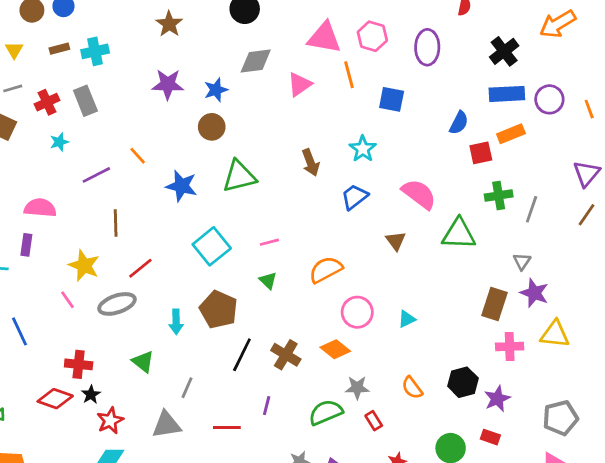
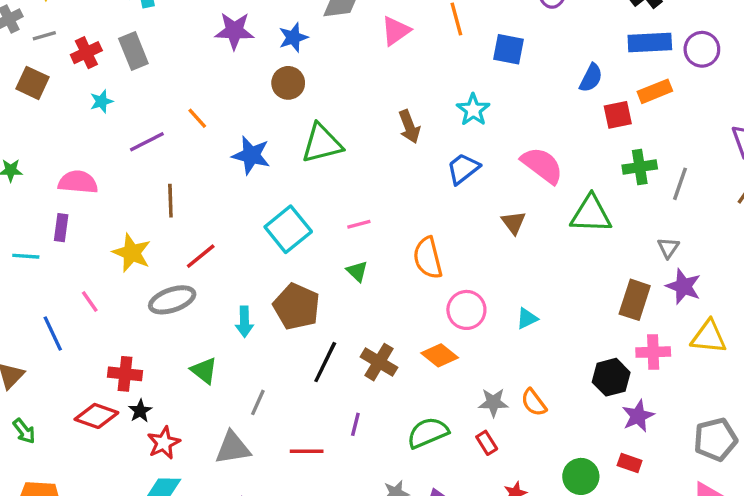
orange semicircle: (326, 270) -> (428, 258), turned -76
pink line: (68, 300) -> (90, 302), moved
black hexagon: (463, 382) -> (611, 377), moved
gray star: (357, 388) -> (493, 402), moved

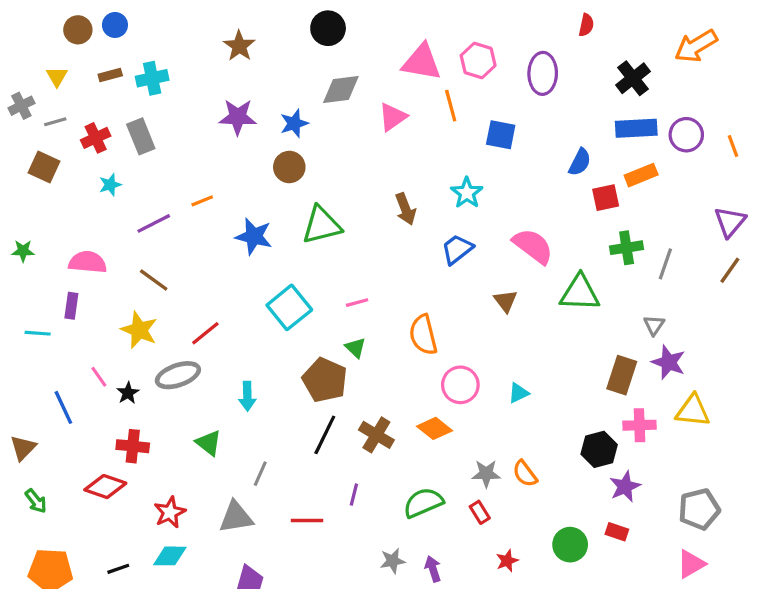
orange line: (197, 118) -> (202, 201), turned -70
brown line: (170, 201) -> (154, 280), moved, turned -52
brown pentagon: (297, 307) -> (325, 380), moved
black star: (140, 411) -> (128, 393), moved

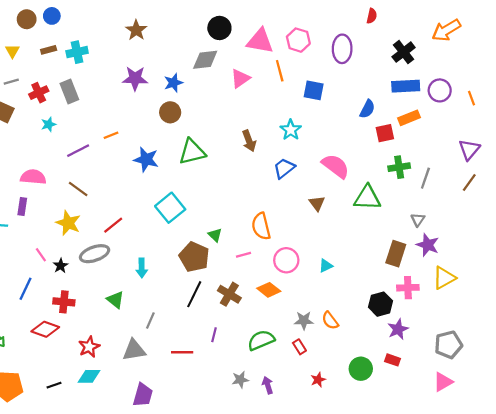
black circle: (328, 28) -> (219, 28), moved
pink line: (357, 303) -> (244, 255), moved
blue line: (63, 407) -> (26, 289), moved, turned 50
yellow triangle: (693, 411) -> (444, 278), turned -35

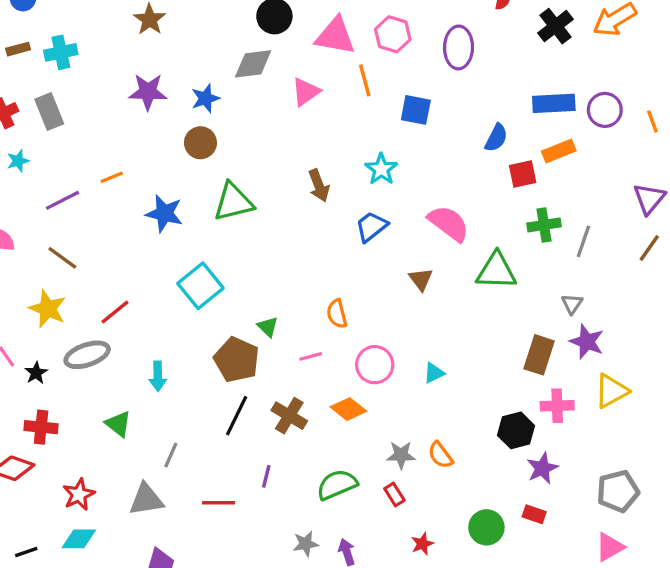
black cross: (404, 52) -> (555, 26), moved
orange semicircle: (261, 226) -> (337, 314), size x0.7

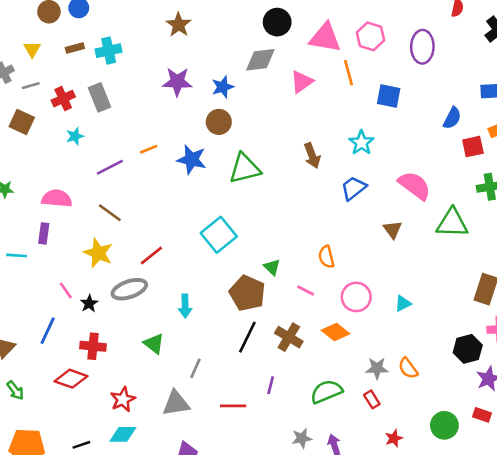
blue star: (164, 213) -> (192, 160), moved
pink line: (311, 356) -> (306, 290), turned 42

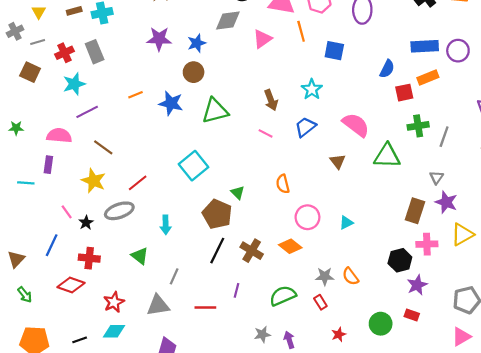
cyan star: (75, 136) -> (74, 84), size x1.5
purple line: (110, 167) -> (87, 112), moved
pink line: (306, 290) -> (266, 133), moved

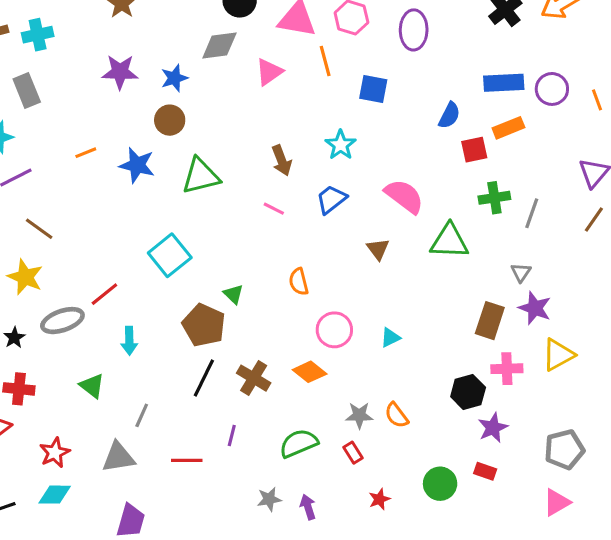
red line: (138, 183) -> (104, 294), moved

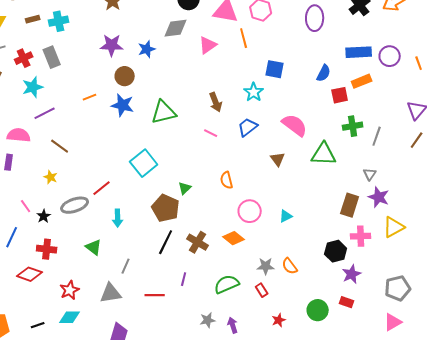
purple ellipse: (414, 30) -> (315, 18), moved
blue square: (373, 89) -> (275, 69), moved
brown circle: (170, 120) -> (125, 76), moved
yellow star: (25, 277) -> (51, 177), size x0.6
green triangle: (233, 294) -> (185, 188), turned 32

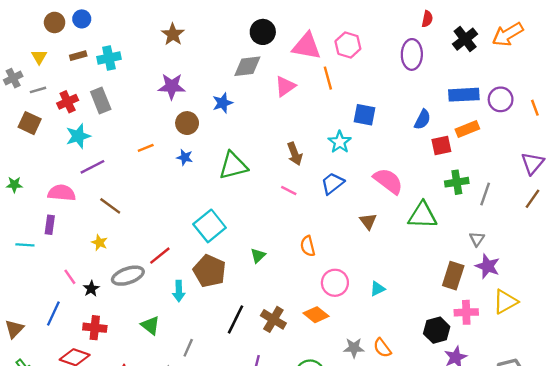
blue star: (147, 49) -> (223, 103), moved
blue star: (123, 105) -> (185, 157), size x0.6
brown pentagon: (166, 208) -> (210, 271), moved

